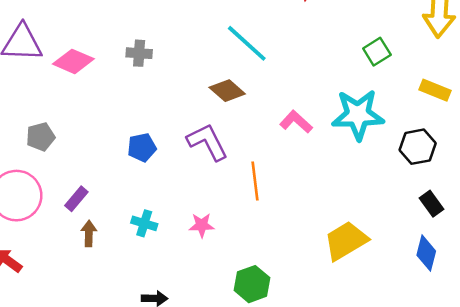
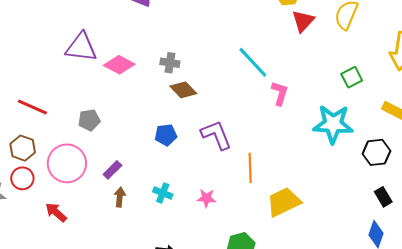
brown diamond: (227, 91) -> (183, 90), moved
pink L-shape: (296, 122) -> (280, 93), moved, turned 60
yellow trapezoid: (346, 241) -> (284, 202), moved

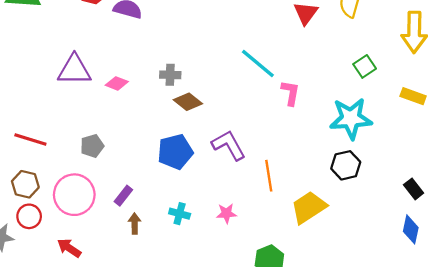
pink diamond: (119, 65) -> (117, 83), size x0.7
blue pentagon: (166, 135) -> (175, 152), size x1.5
black hexagon: (376, 152) -> (346, 165), moved

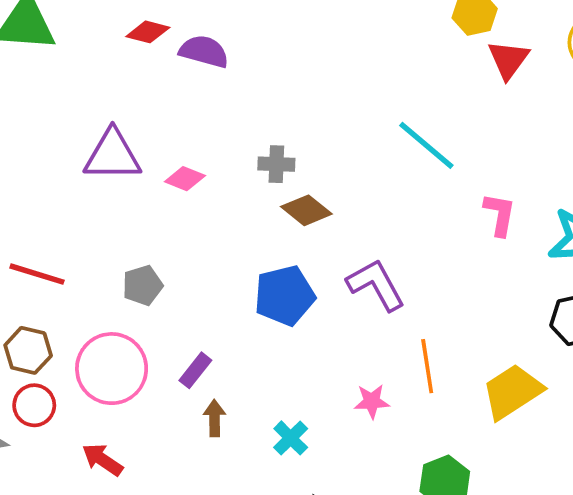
pink L-shape: (290, 93) -> (500, 214), moved
orange line: (269, 176) -> (427, 366), moved
cyan cross: (180, 214) -> (291, 438), moved, turned 30

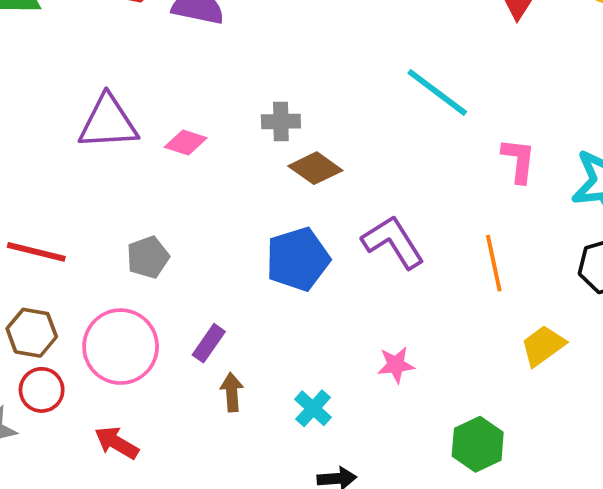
orange line: (427, 366) -> (494, 263), moved
yellow trapezoid: (512, 392) -> (543, 346), size x0.7

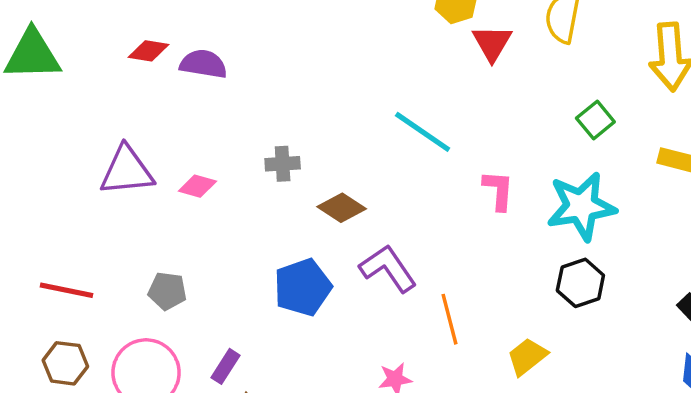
brown diamond: (315, 168) -> (342, 208), moved
gray pentagon: (148, 257) -> (167, 291), turned 30
orange line: (494, 263) -> (449, 319), moved

